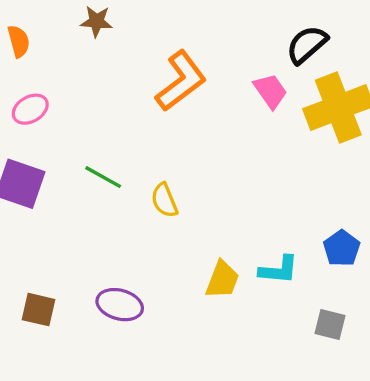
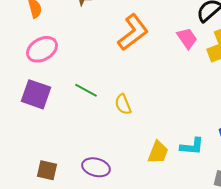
pink ellipse: (30, 109) -> (42, 49), size x1.4

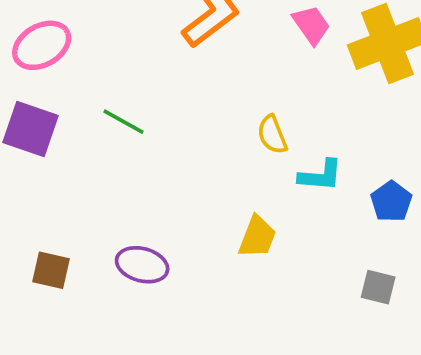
yellow semicircle: (123, 104) -> (272, 135), moved
cyan L-shape: (192, 146) -> (321, 175), moved

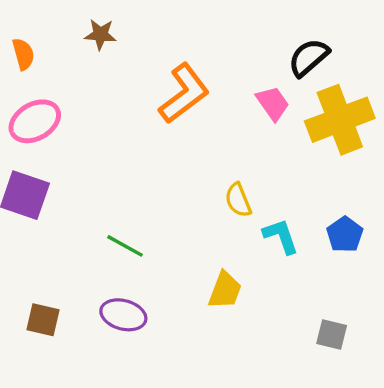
green line: (123, 122) -> (125, 246), moved
cyan L-shape: (321, 175) -> (281, 236), turned -114
blue pentagon: (391, 202) -> (345, 234), moved

